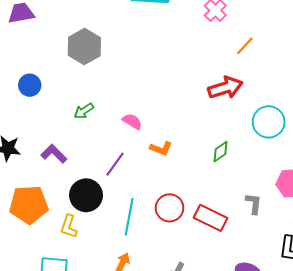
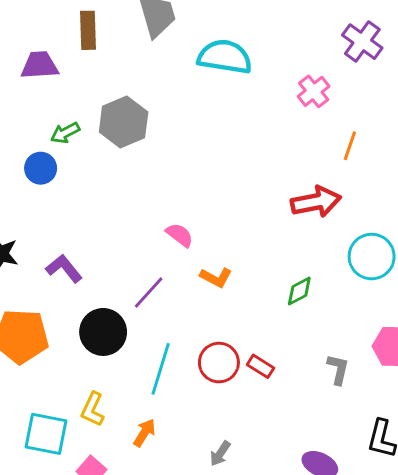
orange line: (245, 46) -> (350, 146), turned -30
green arrow: (84, 111) -> (65, 133), moved
red rectangle: (211, 218) -> (261, 366), moved, size x0.6
yellow L-shape: (69, 226) -> (93, 409), moved

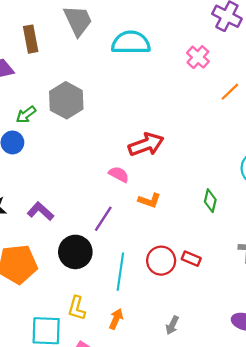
orange line: (350, 146) -> (230, 92), turned 36
red arrow: (316, 202) -> (146, 145), moved
green diamond: (299, 291) -> (210, 201), turned -40

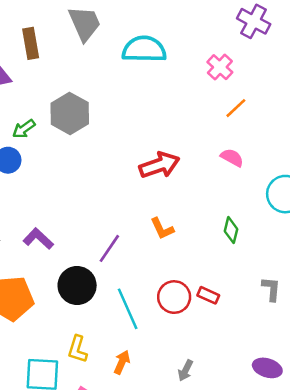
orange line: (230, 92) -> (236, 108), moved
pink semicircle: (119, 174) -> (232, 158), moved
orange L-shape: (150, 200) -> (162, 229), turned 45
cyan line: (120, 272) -> (128, 309), turned -33

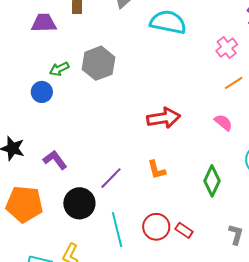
green diamond: (231, 230) -> (212, 181), size x1.4

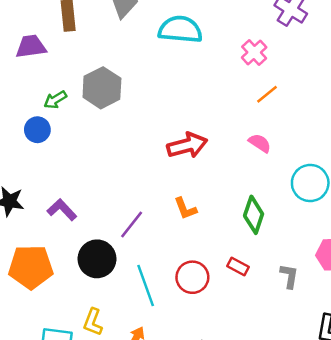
red rectangle: (184, 230) -> (238, 267), moved

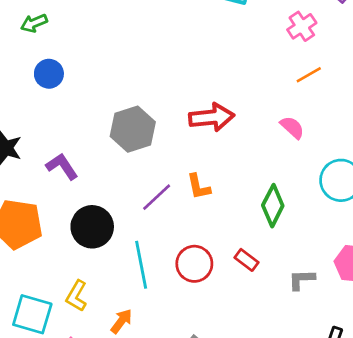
gray hexagon: (102, 88) -> (133, 129), moved
green arrow: (55, 100) -> (34, 23), moved
purple line: (132, 224) -> (157, 197), moved
gray L-shape: (289, 276) -> (302, 280), turned -110

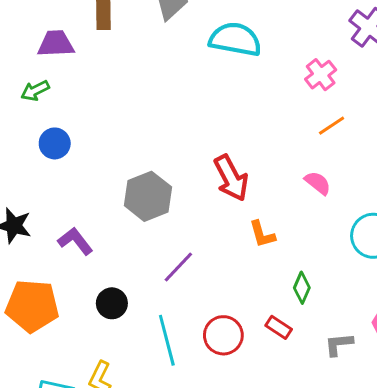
red arrow: (212, 117) -> (231, 178), turned 72
orange L-shape: (199, 187) -> (262, 234), moved
green diamond: (273, 206) -> (302, 288), moved, size x0.7
black circle: (92, 227) -> (112, 303), size x0.7

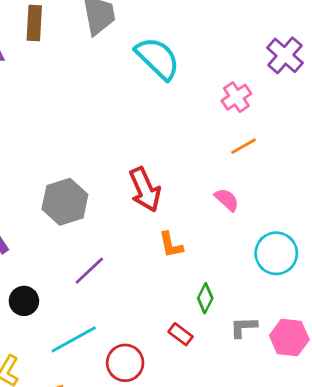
cyan semicircle: (235, 39) -> (158, 58), turned 30
red circle: (223, 335) -> (125, 363), moved
cyan line: (167, 340) -> (74, 339), turned 72
gray L-shape: (339, 344) -> (244, 327), moved

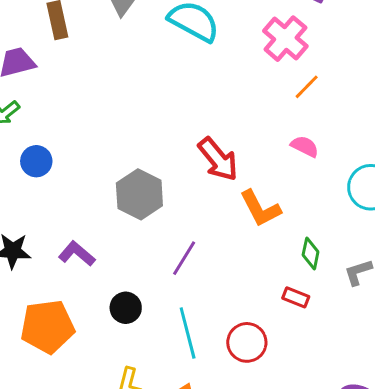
pink cross: (236, 97) -> (285, 39), size x1.4
orange L-shape: (171, 245) -> (260, 208), size x1.4
cyan line: (74, 339) -> (188, 333), turned -60

